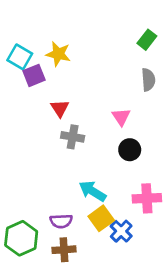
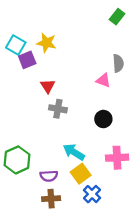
green rectangle: (147, 40) -> (117, 17), moved
pink triangle: (121, 117) -> (103, 80), moved, turned -35
blue cross: (121, 231) -> (92, 194), moved
green hexagon: (21, 238) -> (17, 160), moved

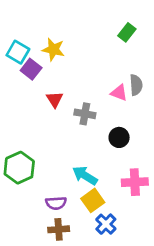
green rectangle: (117, 17) -> (127, 32), moved
purple square: (27, 60) -> (31, 69), turned -30
gray semicircle: (118, 63) -> (136, 85), moved
gray cross: (58, 109) -> (85, 114), moved
green hexagon: (17, 160) -> (19, 168), moved

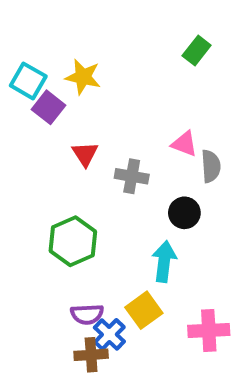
gray semicircle: (136, 85) -> (211, 166), moved
green hexagon: (19, 168) -> (73, 241), moved
cyan arrow: (85, 176) -> (164, 262), moved, turned 65
pink cross: (135, 182) -> (209, 330), moved
blue cross: (106, 224) -> (109, 335), moved

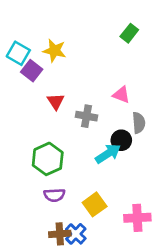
gray semicircle: (211, 166) -> (139, 123), moved
cyan arrow: (164, 262) -> (108, 154), moved, turned 50
purple semicircle: (87, 314) -> (54, 195), moved
blue cross: (109, 335) -> (76, 234), moved

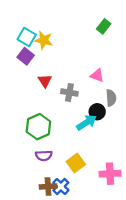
cyan square: (18, 53) -> (27, 37), moved

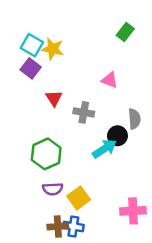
pink triangle: (97, 75) -> (110, 80), moved
yellow square: (76, 163) -> (79, 198), moved
blue cross: (61, 186) -> (73, 226), turned -35

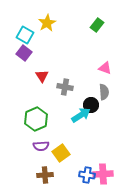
yellow star: (53, 49) -> (47, 23), moved, turned 30
pink triangle: (110, 80) -> (105, 68), moved
pink cross: (133, 211) -> (103, 174), moved
blue cross: (73, 226) -> (87, 175), moved

